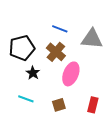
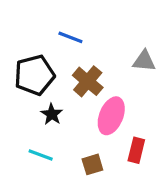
blue line: (60, 29) -> (70, 37), moved
gray triangle: (92, 39) -> (144, 61), size x0.7
red rectangle: (93, 105) -> (136, 150), moved

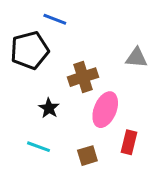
blue line: (70, 37) -> (55, 19), moved
black pentagon: (34, 75) -> (30, 50), moved
brown cross: (88, 81) -> (83, 77), turned 32

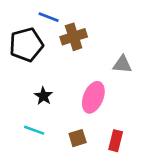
gray triangle: (136, 58) -> (122, 64), moved
brown cross: (83, 77) -> (74, 37), moved
red rectangle: (129, 142) -> (116, 141), moved

